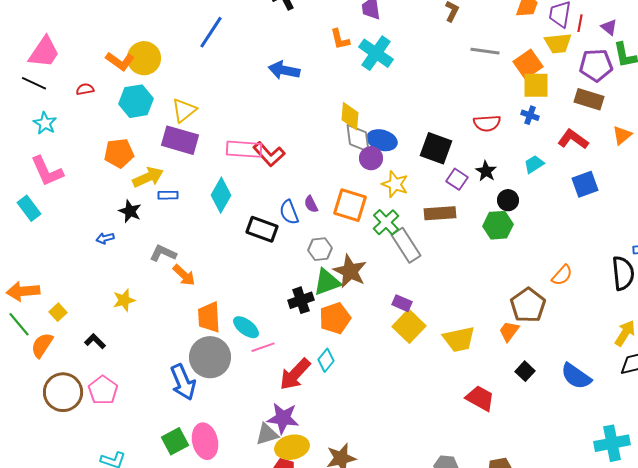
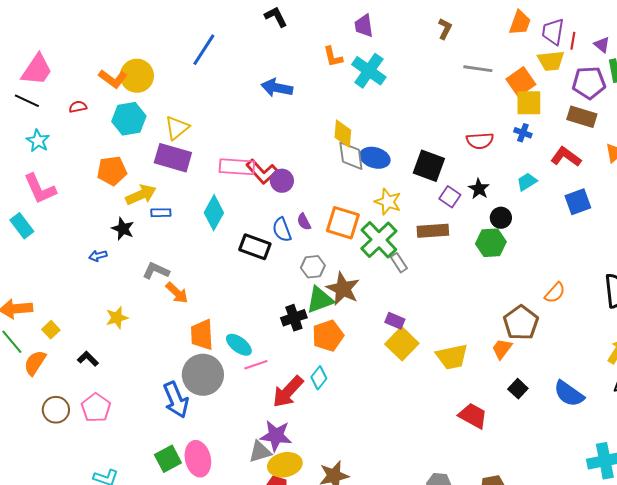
purple circle: (371, 158) -> (282, 181), moved
green cross: (386, 222) -> (379, 240), size x1.4
gray rectangle: (406, 245) -> (399, 263), size x0.6
brown circle: (63, 392) -> (56, 410), size x0.7

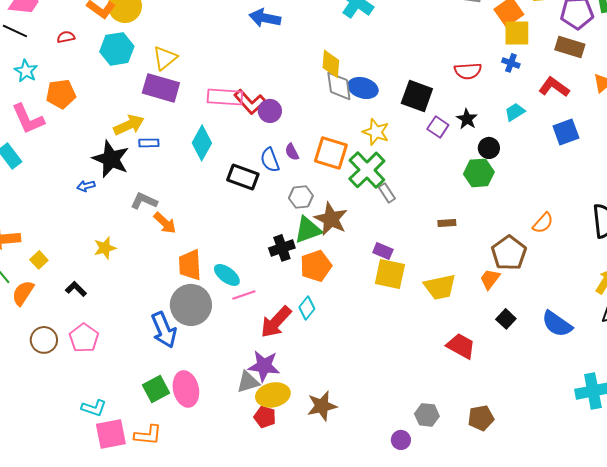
orange pentagon: (112, 171) -> (61, 94), moved
black star: (123, 229) -> (111, 159), size x1.6
brown rectangle: (433, 231) -> (447, 223), moved, size x0.6
yellow square: (402, 344) -> (390, 274), turned -32

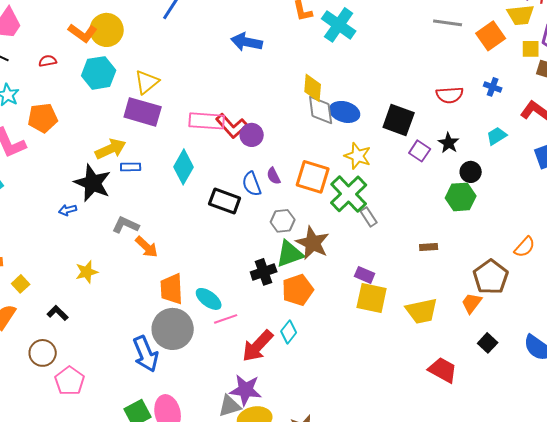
yellow square: (517, 33) -> (531, 49), moved, size x0.7
pink pentagon: (84, 338) -> (70, 381), moved
brown circle: (44, 340) -> (43, 353), moved

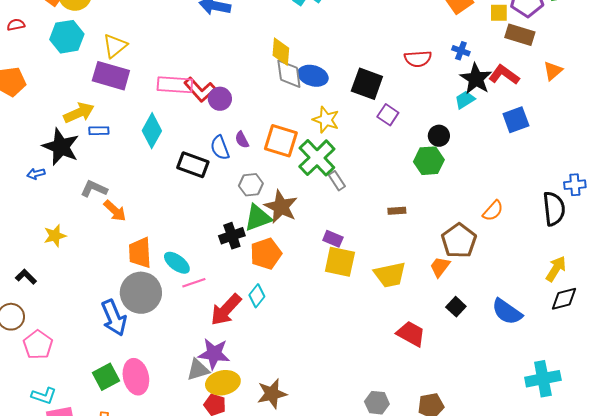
black star: (449, 143) -> (476, 79), moved, size x1.5

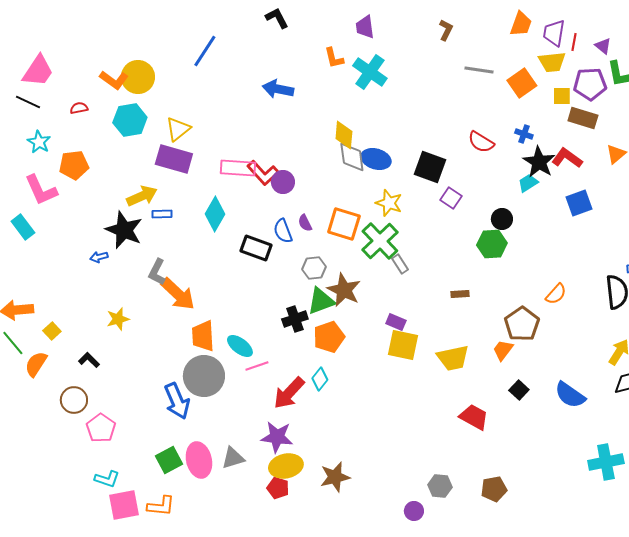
red semicircle: (418, 59) -> (481, 142), turned 36
gray L-shape: (94, 189) -> (157, 272), turned -88
orange arrow: (115, 211) -> (178, 294), size x1.5
gray triangle: (198, 370) -> (233, 458), moved

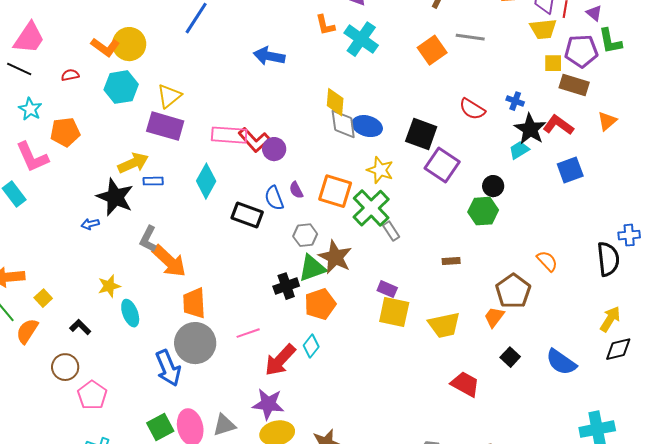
orange square: (522, 83) -> (432, 50), moved
purple square: (451, 198) -> (442, 165), size x1.6
orange semicircle: (556, 294) -> (547, 261), turned -85
cyan ellipse: (240, 346) -> (130, 313), moved, turned 32

